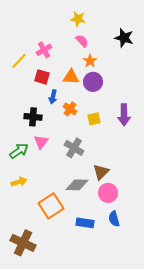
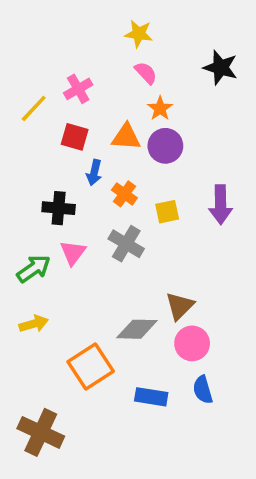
gray cross: (74, 148) -> (126, 244), moved

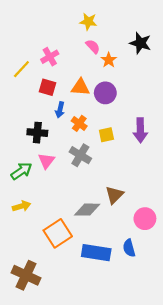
orange star: (160, 108) -> (109, 60), moved
pink circle: (192, 343) -> (145, 219), moved
blue rectangle: (151, 397) -> (96, 253), size x1.4

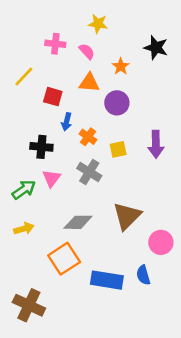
pink semicircle: (93, 46) -> (87, 51), moved
pink cross: (50, 57) -> (55, 44), moved, turned 36
orange triangle: (80, 87) -> (89, 83), moved
brown triangle: (114, 195) -> (127, 216), size x1.4
gray diamond: (87, 210) -> (78, 222), moved

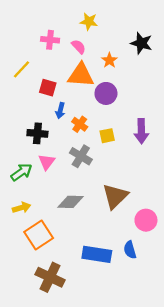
orange triangle: (89, 83) -> (81, 75), size x1.4
orange square: (64, 259) -> (39, 235), moved
brown cross: (29, 305) -> (50, 277), moved

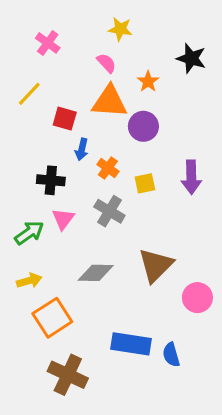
pink cross: (50, 40) -> (48, 43), moved, turned 30
blue semicircle: (130, 250) -> (171, 355), moved

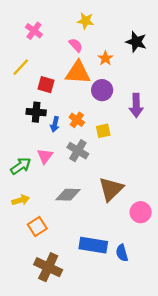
blue arrow: (82, 149) -> (55, 124), moved
purple arrow: (191, 177) -> (136, 106), moved
black cross: (51, 180) -> (36, 112), moved
orange square: (52, 318) -> (37, 226), size x0.7

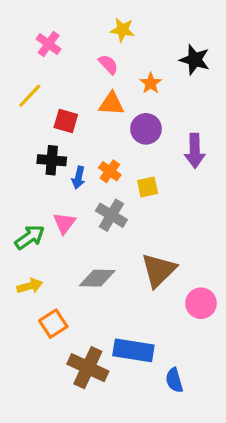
orange triangle: (78, 73) -> (111, 104), size x0.7
blue semicircle: (122, 253) -> (174, 380), moved
brown cross: (48, 267) -> (88, 368), moved

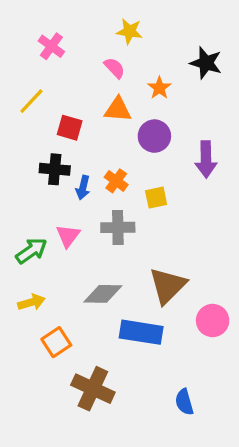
gray cross: (111, 215) -> (118, 227), turned -32
blue rectangle: (133, 350) -> (141, 332), moved

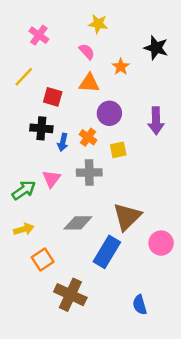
purple circle: (154, 136) -> (109, 113), moved
blue rectangle: (141, 332) -> (107, 252), turned -68

